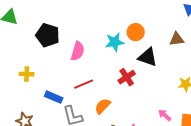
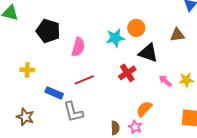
orange semicircle: (103, 106) -> (144, 109), moved
pink arrow: (165, 115) -> (165, 81), moved

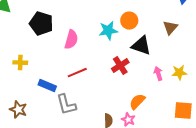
brown triangle: (177, 35) -> (170, 28), turned -42
pink arrow: (165, 81) -> (158, 74), turned 32

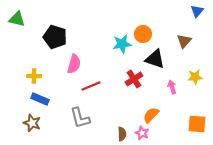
pink semicircle: (71, 40) -> (74, 64), moved
yellow star: (179, 73) -> (195, 77), moved
blue rectangle: (47, 86) -> (40, 99), moved

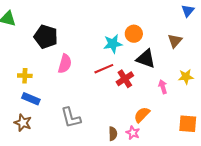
red line: (91, 86) -> (104, 69), moved

